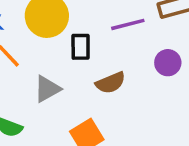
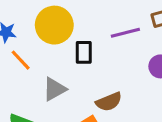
brown semicircle: (110, 83) -> (109, 102), moved

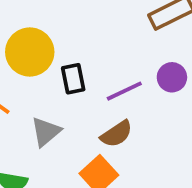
purple line: (125, 33) -> (124, 91), moved

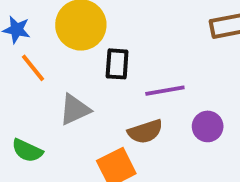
purple circle: (172, 77) -> (208, 126), moved

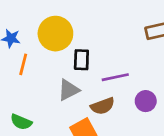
orange line: (33, 68) -> (23, 64), turned 55
gray triangle: (75, 110) -> (69, 90), moved

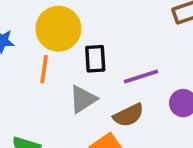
orange line: (23, 64) -> (44, 69), moved

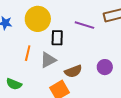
orange line: (44, 69) -> (28, 53), moved
purple line: (141, 76) -> (84, 25), moved, turned 30

